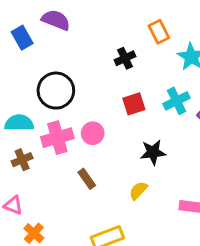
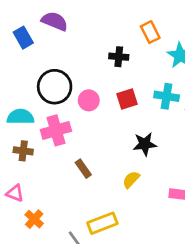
black cross: (125, 58) -> (119, 57), turned 30
cyan cross: (176, 101) -> (167, 96), turned 35
pink circle: (93, 133) -> (89, 100), moved
brown cross: (22, 160) -> (23, 151), turned 30

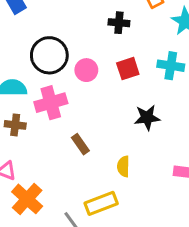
yellow semicircle: (131, 180) -> (123, 166), moved, turned -42
orange cross: (34, 219) -> (27, 199), size x1.5

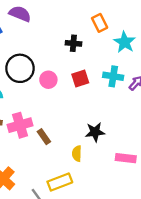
pink cross: (51, 103) -> (20, 125), moved
black star: (147, 118) -> (95, 132), moved

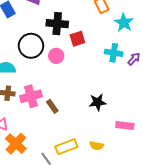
black cross: (73, 43) -> (57, 24), moved, size x1.5
red square: (80, 79) -> (77, 39), moved
yellow semicircle: (77, 154) -> (97, 146), moved, turned -80

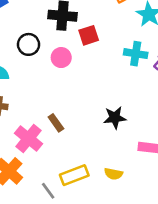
black circle: (31, 46) -> (29, 44), size x0.7
pink cross: (31, 96) -> (29, 139), moved, turned -35

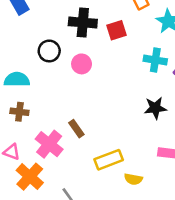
red square: (89, 35) -> (116, 30), moved
black star: (115, 118) -> (155, 108), moved
yellow rectangle: (74, 175) -> (109, 160), moved

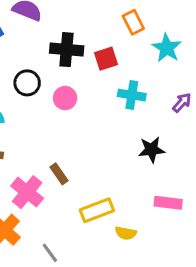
cyan cross: (155, 60) -> (132, 95), moved

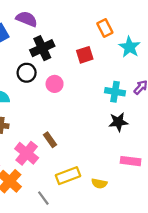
black cross: (67, 50) -> (42, 48), moved, turned -30
cyan cross: (132, 95) -> (115, 92), moved
yellow rectangle: (97, 210) -> (68, 176), moved

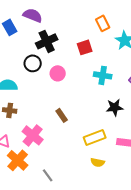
cyan cross: (115, 92) -> (103, 75), moved
brown rectangle: (50, 140) -> (62, 115), moved
yellow rectangle: (68, 176) -> (95, 137), moved

